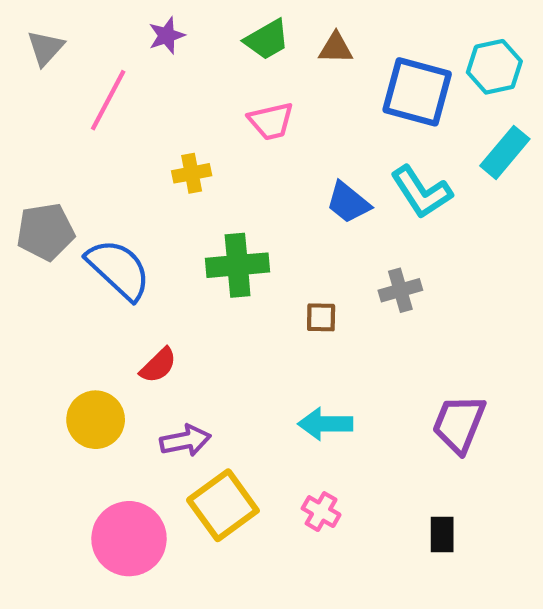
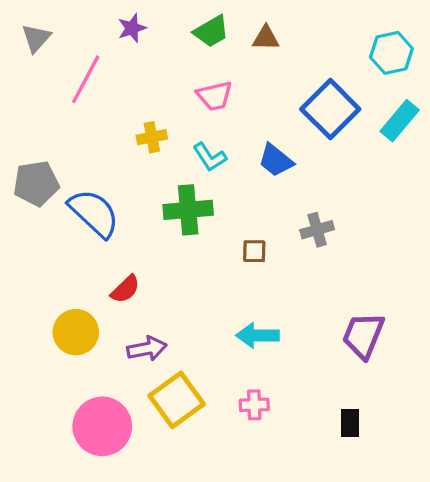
blue square: (417, 92) -> (330, 109), moved, turned 30
cyan L-shape: (421, 192) -> (210, 157), moved, size x0.7
pink cross: (321, 512) -> (254, 405), turned -32

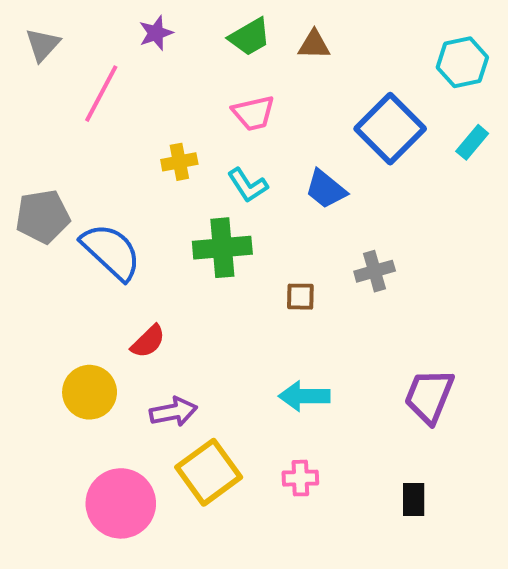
cyan rectangle: (400, 121) -> (472, 142), size x0.7

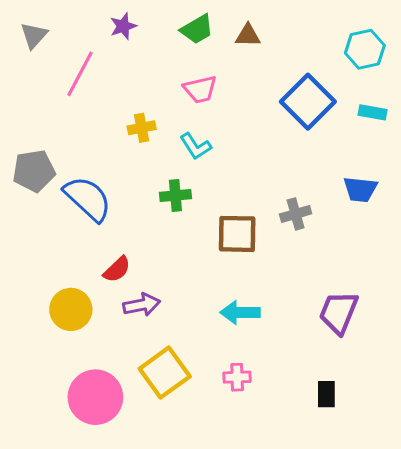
cyan rectangle: (472, 142) -> (373, 112), turned 60
blue trapezoid: (326, 189) -> (360, 189), moved, turned -33
green cross: (222, 248) -> (175, 195), size x0.7
brown square: (300, 297) -> (237, 234), size x1.8
purple arrow: (173, 412) -> (142, 305), moved

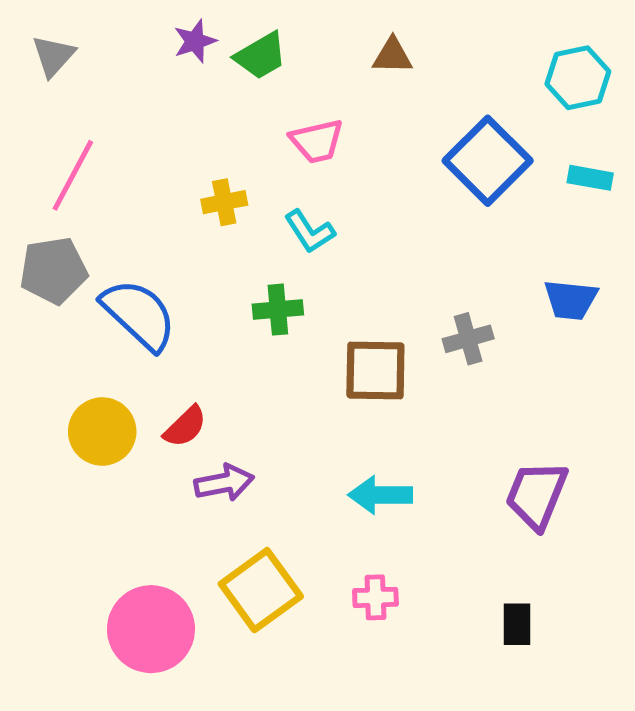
green trapezoid: (197, 29) -> (261, 56), moved
pink line: (80, 74) -> (73, 175), moved
yellow circle: (71, 309) -> (102, 432), moved

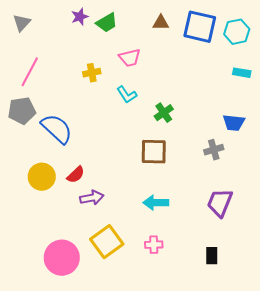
blue square: (488, 161) -> (200, 27), moved, turned -32
yellow cross: (224, 202) -> (92, 73), moved
green cross: (278, 310) -> (164, 113), moved, turned -30
gray cross: (468, 339) -> (214, 150), moved

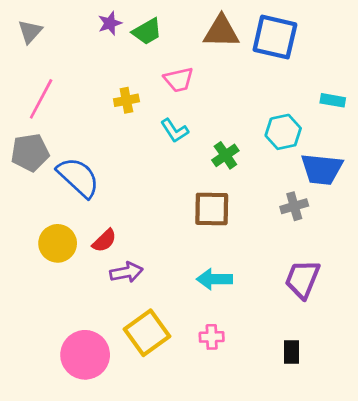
brown triangle: (161, 23) -> (221, 32), size x1.6
cyan hexagon: (237, 32) -> (283, 132), moved
blue trapezoid: (234, 123) -> (322, 169), size x1.4

